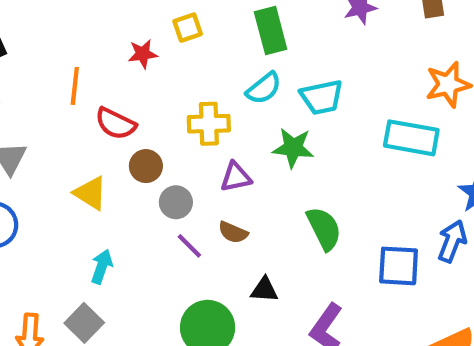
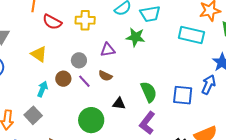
yellow cross: (209, 124) -> (85, 20), moved
brown circle: (146, 166) -> (63, 79), moved
green semicircle: (324, 228) -> (149, 92), moved

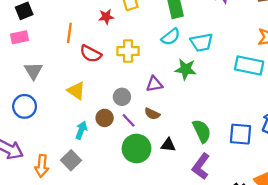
green circle: (91, 120) -> (136, 148), moved

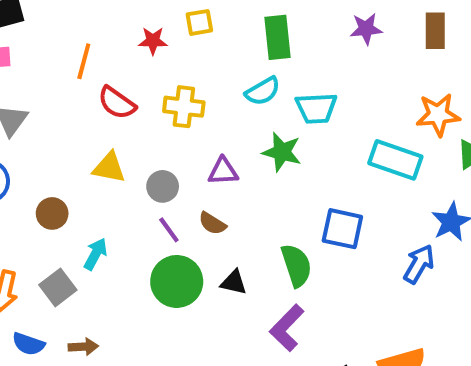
yellow triangle: (76, 91) -> (109, 167), moved, turned -30
brown circle: (105, 118) -> (52, 213), moved
cyan arrow: (81, 130) -> (95, 254), moved
blue square: (240, 134) -> (342, 229), moved

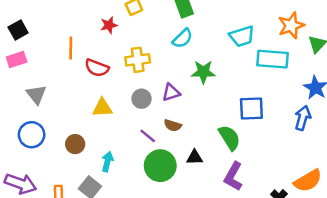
cyan trapezoid: (316, 108) -> (242, 36), moved
gray circle: (163, 186) -> (142, 99), moved

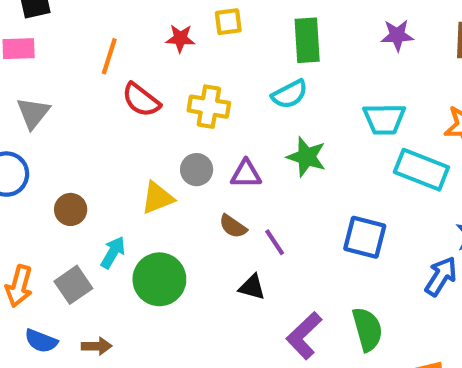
yellow triangle: (102, 108) -> (157, 198), moved, turned -35
purple line: (148, 136) -> (275, 242), moved
green semicircle: (229, 138) -> (367, 329), moved
green circle: (160, 166) -> (159, 279), moved

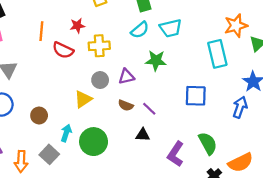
red star: (180, 38) -> (77, 26), moved
cyan trapezoid: (384, 119) -> (171, 28), moved
cyan rectangle: (421, 170) -> (217, 54), turned 68

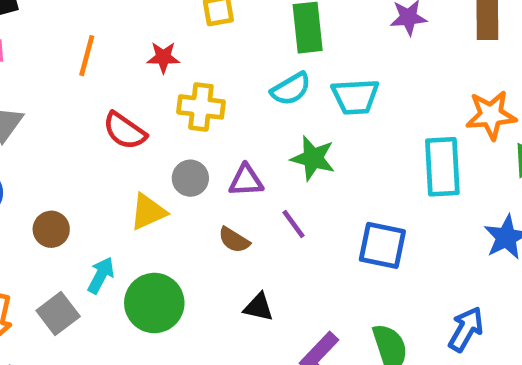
red semicircle: (63, 50) -> (125, 131), moved
blue arrow: (240, 107) -> (466, 329), moved
purple line: (149, 109) -> (293, 224), moved

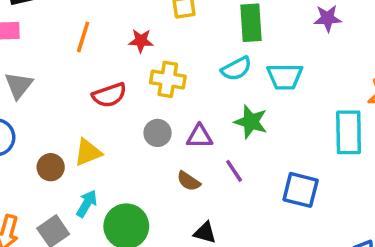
red semicircle: (125, 131) -> (109, 95), turned -56
yellow triangle: (148, 212) -> (88, 152), moved

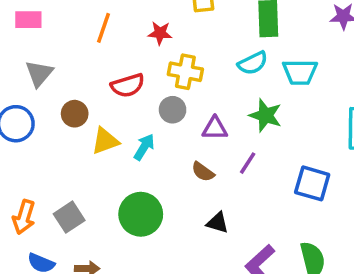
gray circle: (158, 133) -> (173, 110), moved
brown circle: (51, 167) -> (75, 114), moved
purple line: (234, 171) -> (248, 163), turned 65
cyan arrow: (87, 204) -> (144, 147), moved

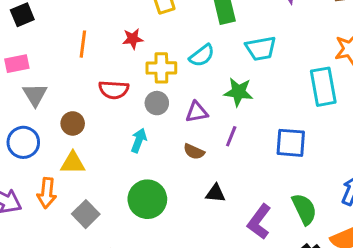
pink rectangle: (28, 20) -> (17, 64), moved
cyan semicircle: (253, 63) -> (202, 56), moved
red semicircle: (128, 85) -> (114, 90), turned 32
yellow triangle: (105, 141) -> (73, 163), moved, turned 32
orange arrow: (24, 217) -> (47, 193), moved

